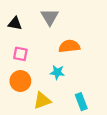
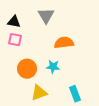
pink square: (20, 54) -> (15, 40), moved
orange circle: (20, 81) -> (27, 69), moved

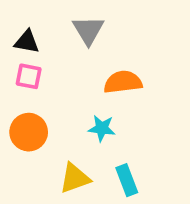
orange circle: (27, 69) -> (29, 132), moved
cyan rectangle: (75, 94) -> (127, 180), moved

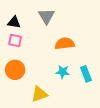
cyan star: (102, 128) -> (63, 72), moved
cyan rectangle: (127, 180) -> (86, 74), moved

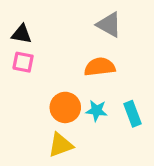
gray triangle: (46, 16) -> (109, 25), moved, turned -30
orange circle: (15, 70) -> (65, 107), moved

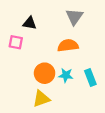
gray triangle: (109, 25) -> (74, 17), turned 36
black triangle: (22, 34) -> (30, 23), moved

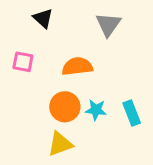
black triangle: (30, 23) -> (43, 18), moved, turned 32
orange semicircle: (68, 45) -> (77, 66), moved

